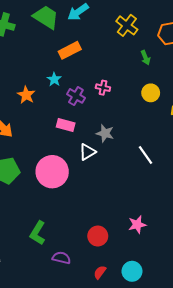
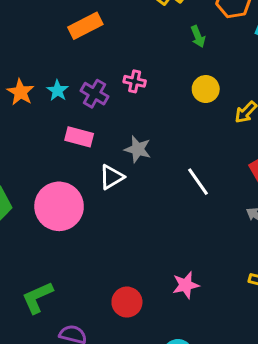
cyan star: (54, 79) -> (57, 91), moved
green L-shape: (38, 233) -> (37, 297), turned 35

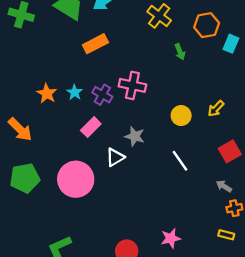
pink cross: (135, 81) -> (132, 85), size x1.6
yellow circle: (206, 89) -> (181, 116), moved
pink rectangle: (79, 137) -> (91, 127), turned -60

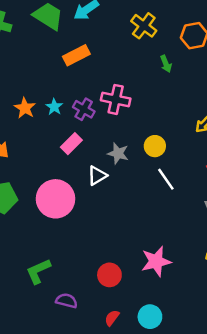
yellow circle: (181, 116) -> (155, 146), moved
pink star: (171, 238) -> (156, 261), size x1.4

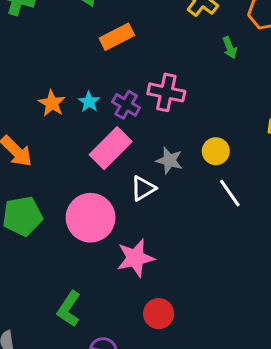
pink rectangle: (71, 144) -> (111, 148), size x1.5
pink star: (156, 261) -> (135, 258), moved
green L-shape: (38, 271) -> (69, 309), turned -32

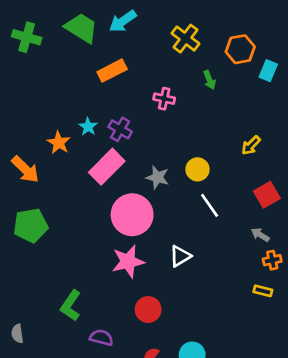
pink cross: (166, 92) -> (164, 99), moved, size x0.7
orange star: (52, 103) -> (59, 143), moved
white triangle: (143, 188) -> (180, 256), moved
pink circle: (91, 218) -> (132, 215), moved

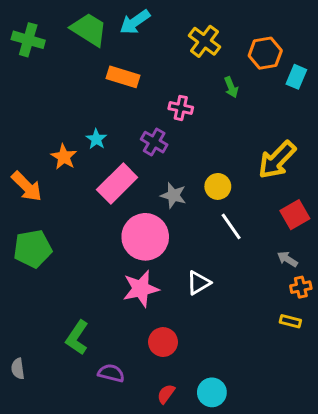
orange rectangle: (112, 71) -> (123, 77), turned 44
purple cross: (120, 129) -> (154, 142), moved
yellow arrow: (251, 145) -> (277, 160), size x1.8

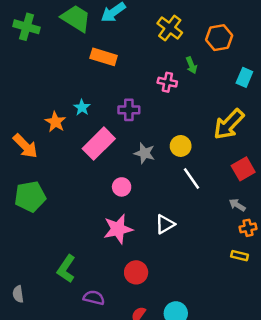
cyan rectangle: (296, 77) -> (244, 77), moved
pink cross: (181, 108) -> (167, 82), moved
purple cross: (154, 142) -> (129, 110), turned -30
pink circle: (145, 237) -> (122, 187), size x0.5

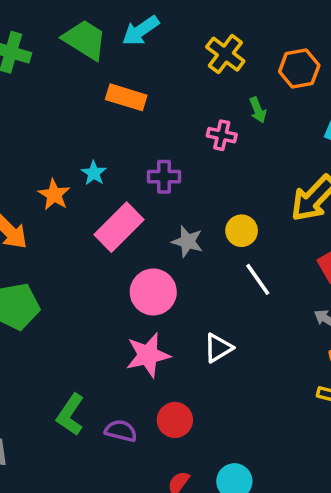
pink circle: (122, 187) -> (153, 292), size x1.6
purple semicircle: (94, 298) -> (121, 431), moved

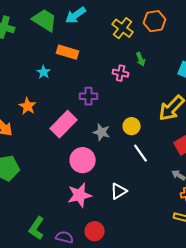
orange hexagon: (299, 68) -> (155, 21), moved
cyan star: (94, 173) -> (44, 72), moved

